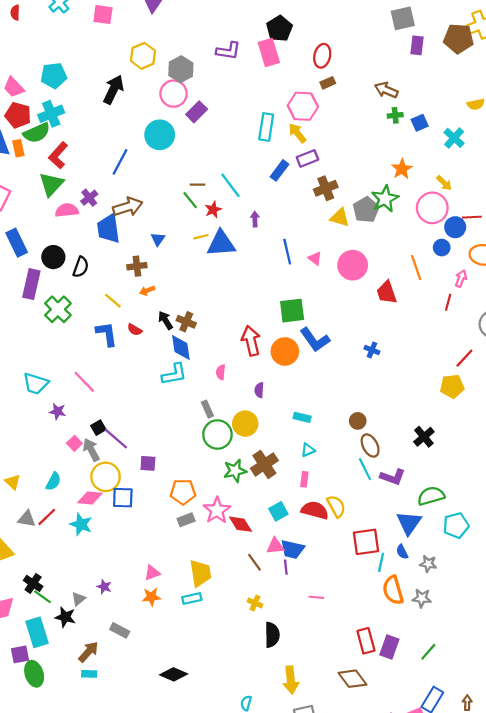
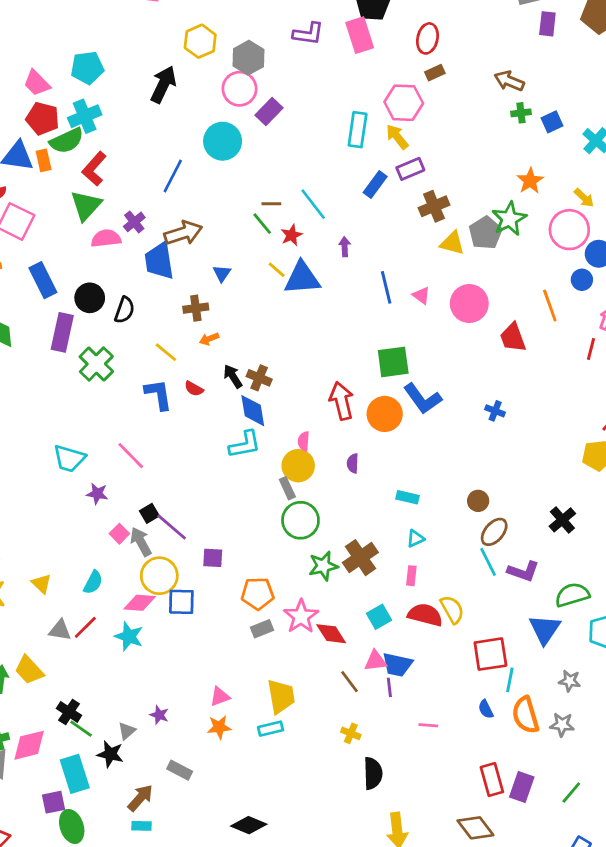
yellow line: (201, 237) -> (277, 270), turned 56
yellow circle: (245, 424) -> (298, 466), moved
brown ellipse: (370, 446) -> (494, 532), turned 70
blue semicircle: (402, 552) -> (486, 709), moved

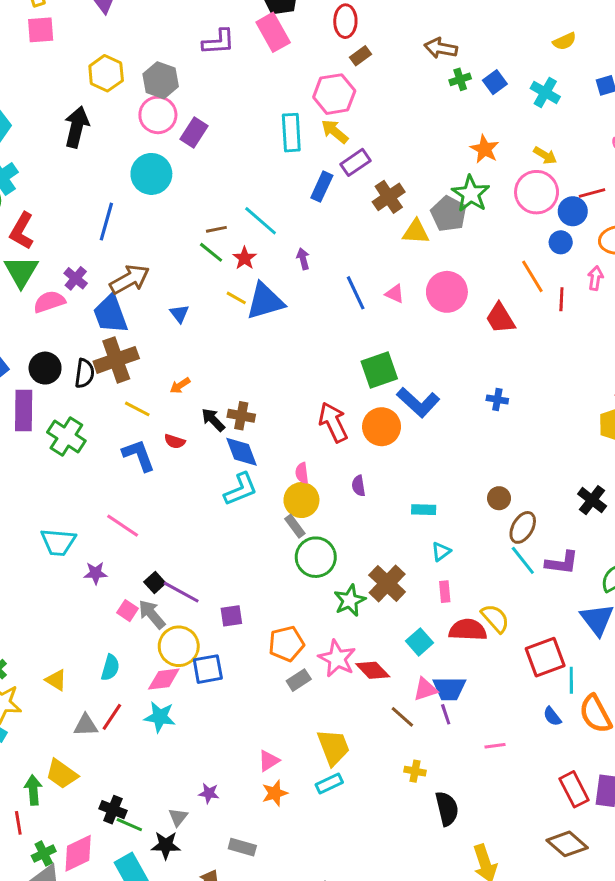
brown cross: (196, 308) -> (116, 360), moved, size x1.6
red line: (591, 349) -> (561, 299), moved

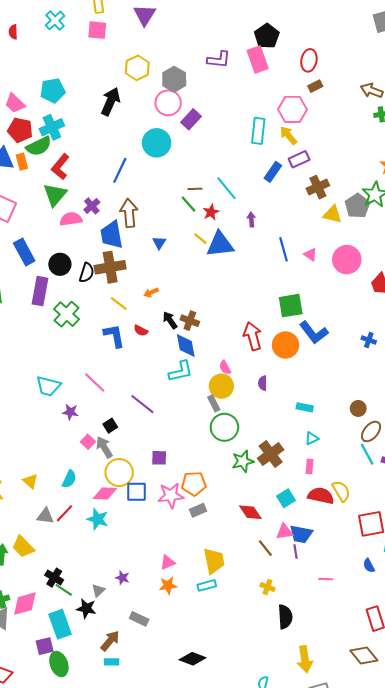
brown arrow: (130, 279) -> (129, 213), turned -76
pink semicircle: (302, 473) -> (225, 368), turned -32
purple line: (181, 592) -> (142, 404), moved
pink star: (337, 659) -> (171, 495), moved, turned 30

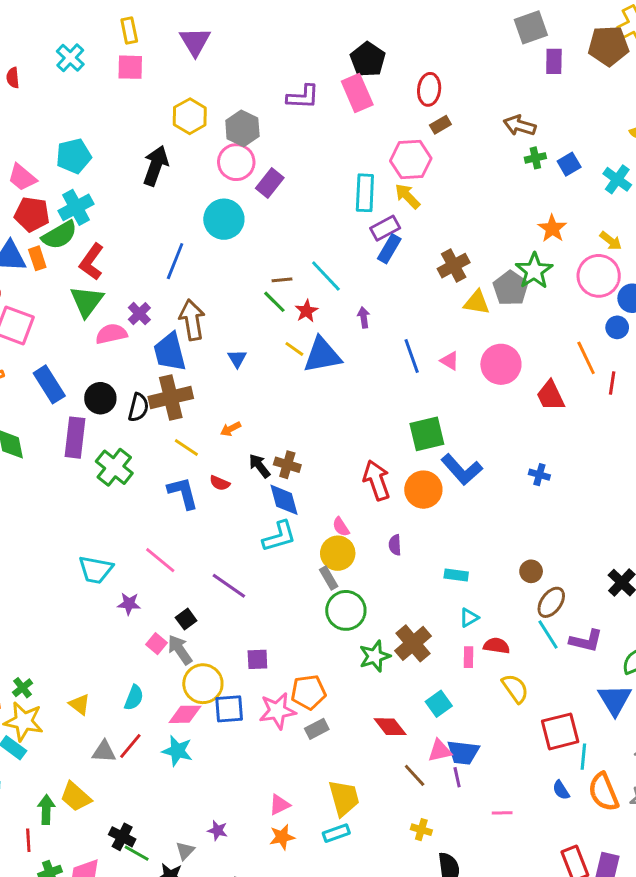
purple rectangle: (299, 159) -> (385, 228), moved
red semicircle: (321, 496) -> (497, 646), moved, size x0.7

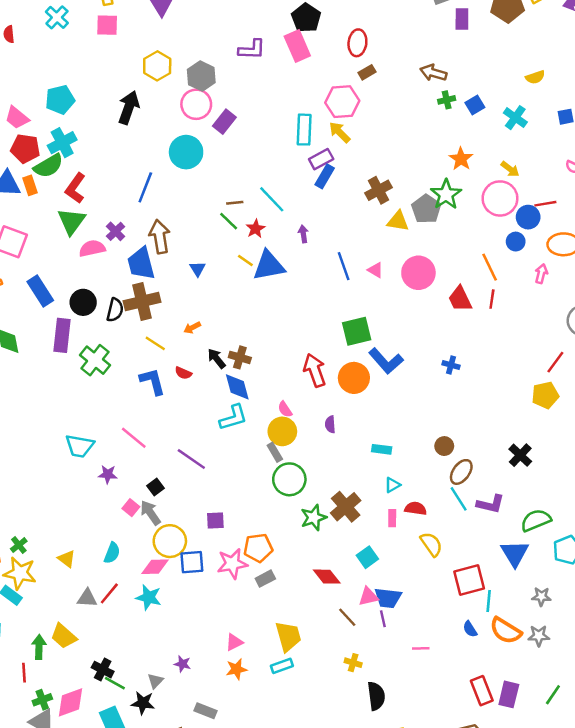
red line: (612, 383) -> (492, 299), moved
orange semicircle: (604, 792) -> (506, 631), turned -36

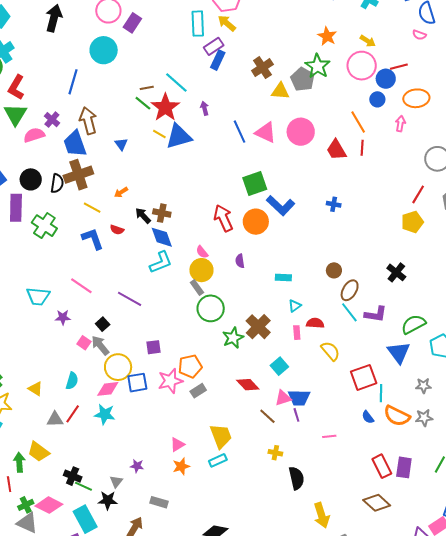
red star: (255, 229) -> (165, 107), size x1.8
pink triangle: (376, 270) -> (266, 132), size x1.6
pink diamond: (71, 702) -> (49, 505), turned 52

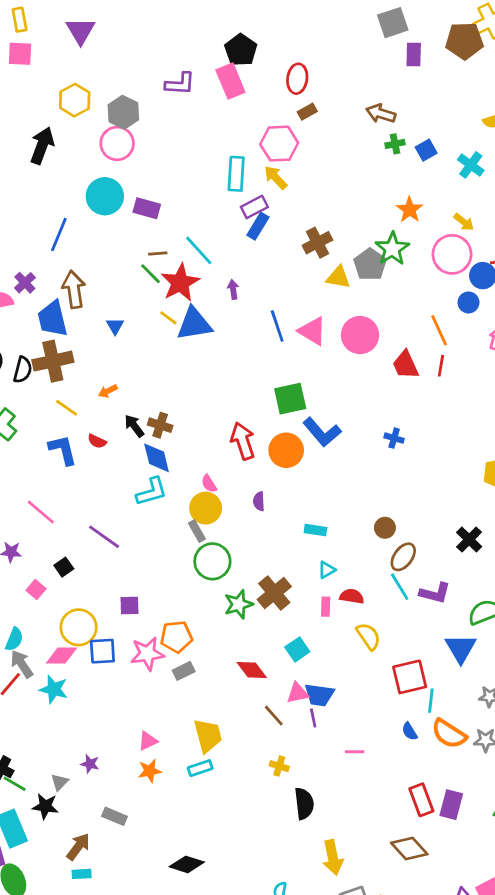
purple rectangle: (132, 23) -> (147, 208), moved, turned 66
gray arrow: (100, 345) -> (22, 664), moved

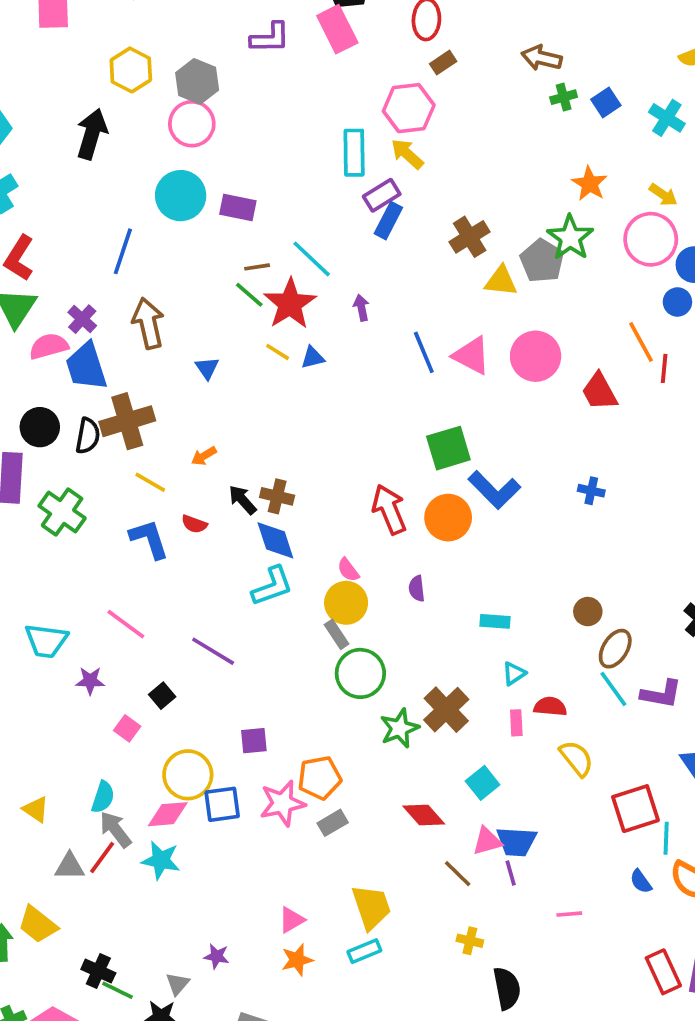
blue trapezoid: (53, 319) -> (86, 366), moved
blue triangle: (194, 324) -> (313, 358), size x0.5
red line: (441, 366) -> (664, 368), moved

